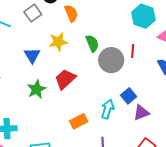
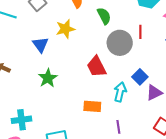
green semicircle: (92, 43) -> (104, 16), moved
red trapezoid: (65, 79) -> (96, 67), moved, turned -70
orange rectangle: (79, 121) -> (92, 106), turned 36

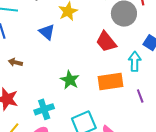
green star: (48, 78) -> (70, 80), moved
orange rectangle: (92, 106) -> (111, 81), size x1.4

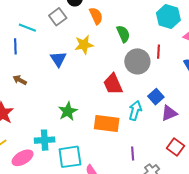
purple line: (140, 96) -> (133, 153), moved
cyan cross: (44, 109) -> (45, 140), moved

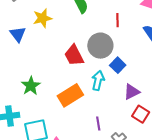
gray circle: (137, 61) -> (100, 46), moved
purple triangle: (169, 113) -> (132, 92), moved
orange rectangle: (107, 124) -> (70, 95), turned -35

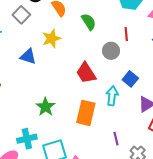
blue triangle: (18, 34) -> (28, 57), turned -30
gray circle: (100, 46) -> (111, 51), moved, size x0.7
orange rectangle: (70, 95) -> (86, 113), turned -40

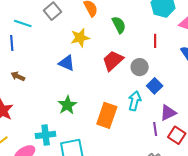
gray circle: (111, 51) -> (140, 67), moved
blue triangle: (28, 57) -> (67, 63), moved
red trapezoid: (86, 73) -> (113, 61), moved, turned 75
purple line: (116, 139) -> (155, 129), moved

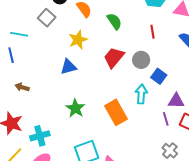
blue triangle: (67, 63) -> (68, 67), turned -30
purple triangle: (168, 113) -> (176, 101), turned 36
orange rectangle: (107, 115) -> (116, 112), turned -40
cyan cross: (46, 135) -> (40, 136), moved

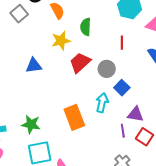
green semicircle: (114, 21) -> (86, 27), turned -150
yellow star: (78, 40) -> (61, 41), moved
green star: (75, 108) -> (31, 124), moved, turned -30

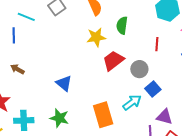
blue triangle: (34, 65) -> (64, 83), moved, turned 42
cyan arrow: (102, 103) -> (132, 102), turned 36

